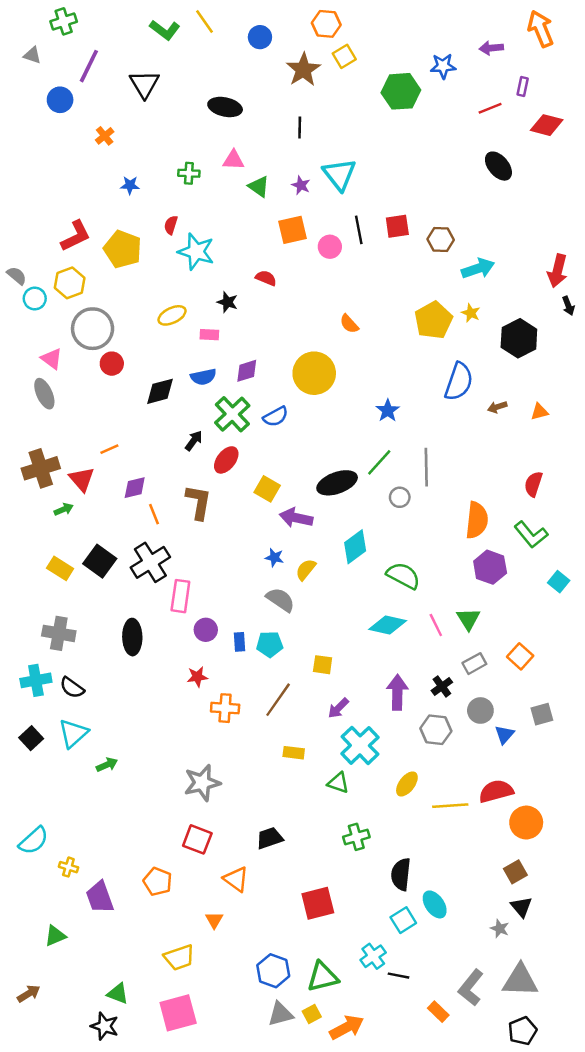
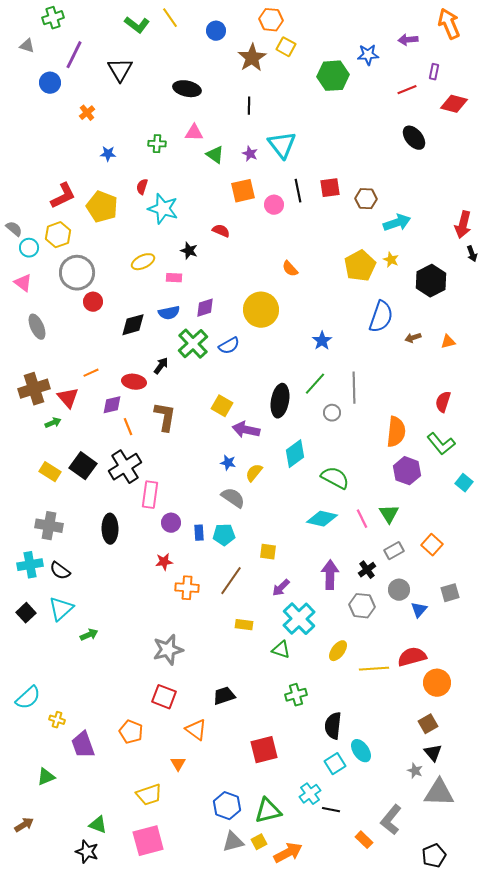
yellow square: (344, 56) -> (286, 47), turned -30
pink triangle: (52, 359) -> (23, 283), moved
red ellipse: (226, 460) -> (134, 382), moved, turned 60
black ellipse: (337, 483) -> (280, 401), turned -60
gray triangle: (520, 980) -> (439, 793), moved

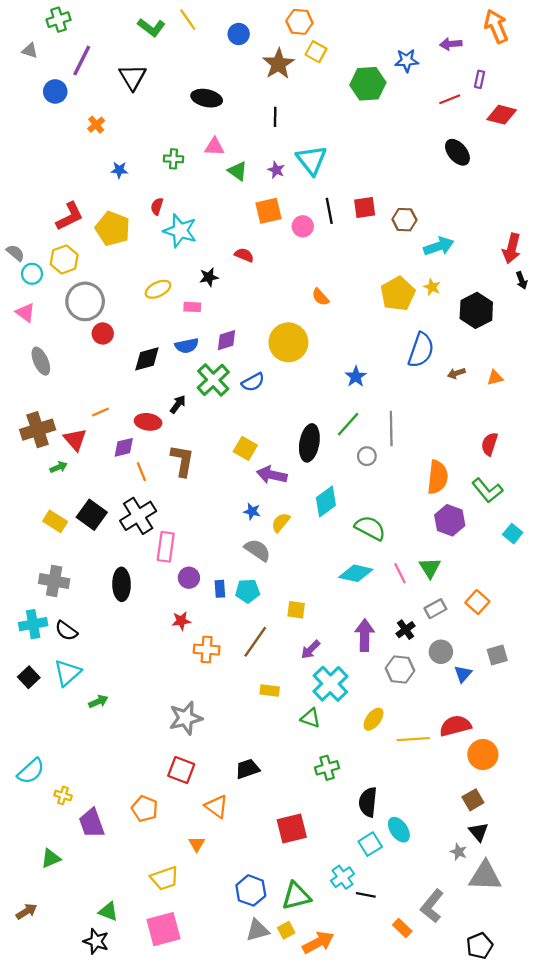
black star: (189, 251) -> (209, 277), turned -30

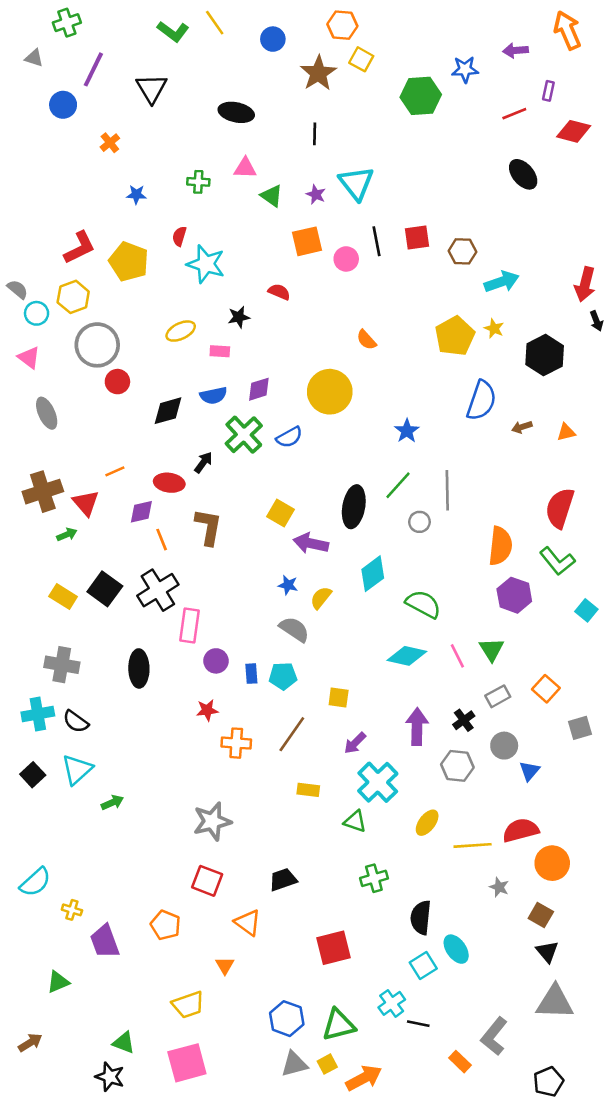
red semicircle: (490, 444) -> (560, 508), size x1.5
gray square: (497, 655) -> (580, 728), moved
brown square: (473, 800) -> (541, 915), turned -30
gray star: (459, 852) -> (499, 887), moved

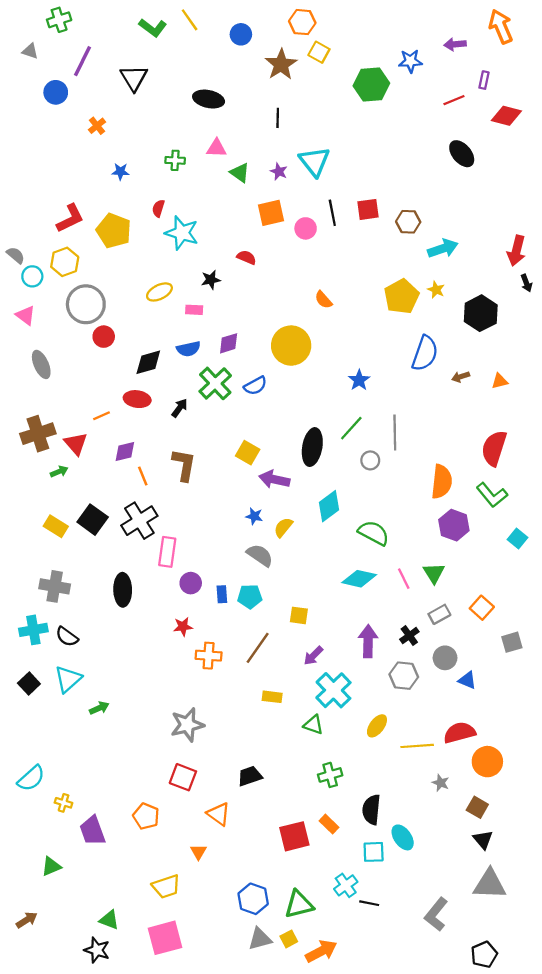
red ellipse: (169, 483) -> (137, 399), moved
blue triangle: (529, 771) -> (467, 680), turned -48
cyan square: (423, 965) -> (374, 852), turned 30
orange rectangle: (460, 1062) -> (329, 824), moved

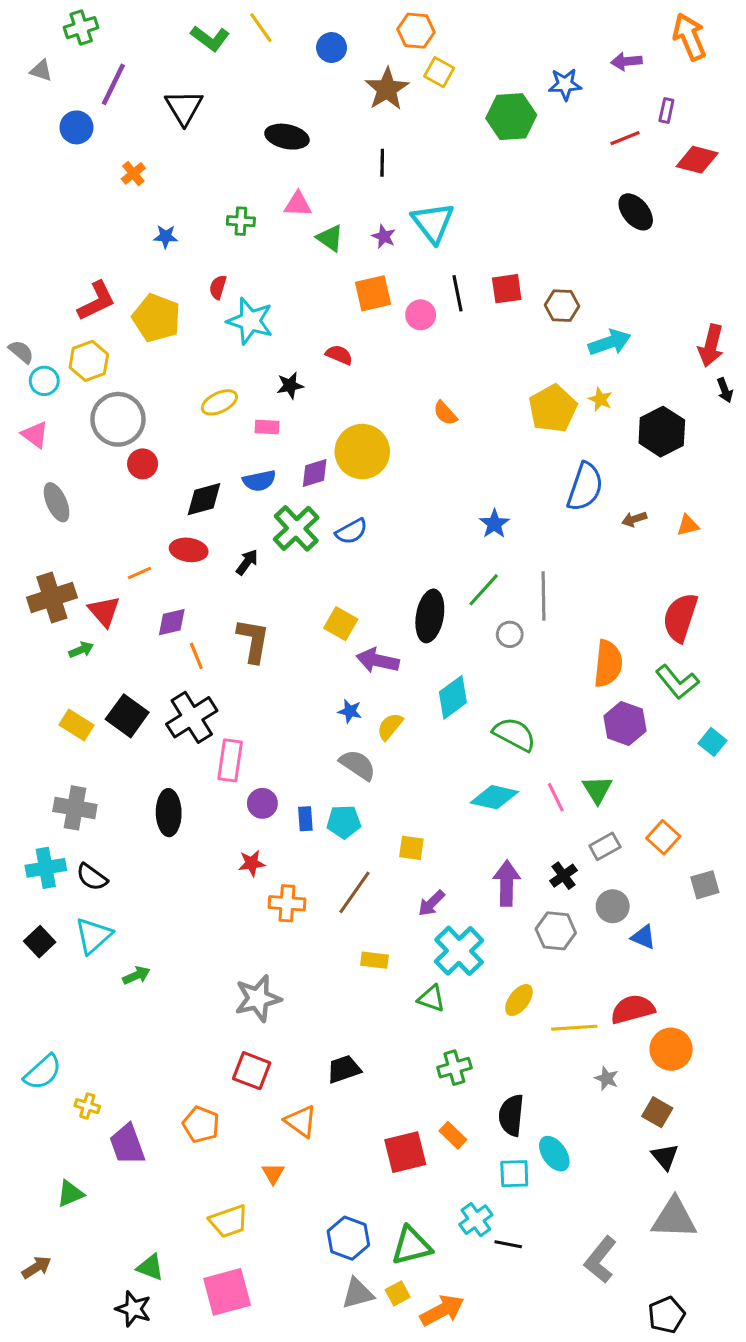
yellow circle: (291, 346) -> (362, 452), moved

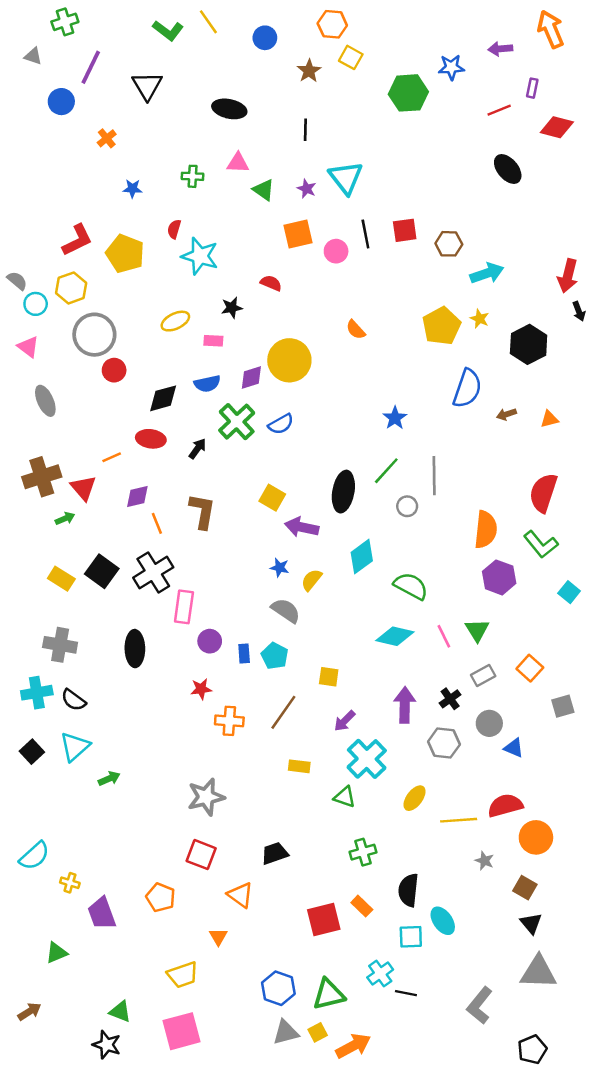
brown star: (387, 89) -> (309, 71), size x0.7
cyan pentagon: (344, 822) -> (275, 656), turned 30

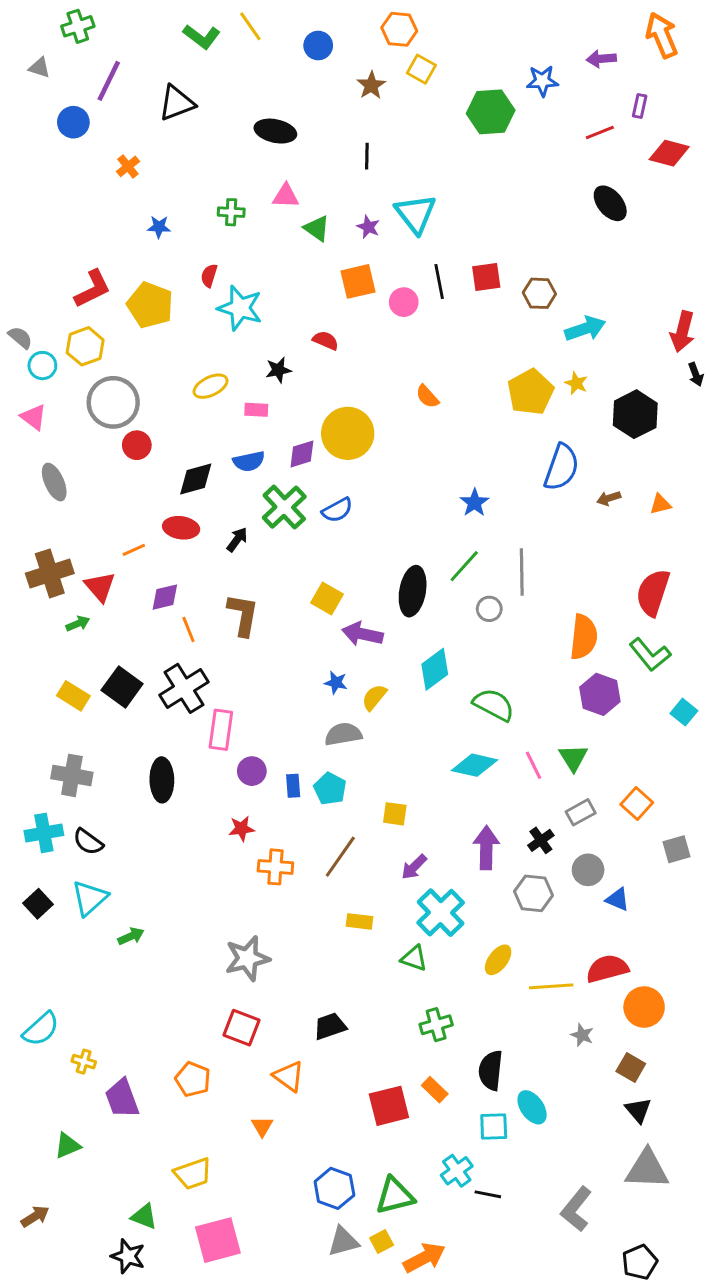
black triangle: (147, 86) -> (177, 103), turned 40
gray semicircle: (286, 611) -> (343, 734), turned -44
yellow trapezoid: (183, 975) -> (193, 1174), moved

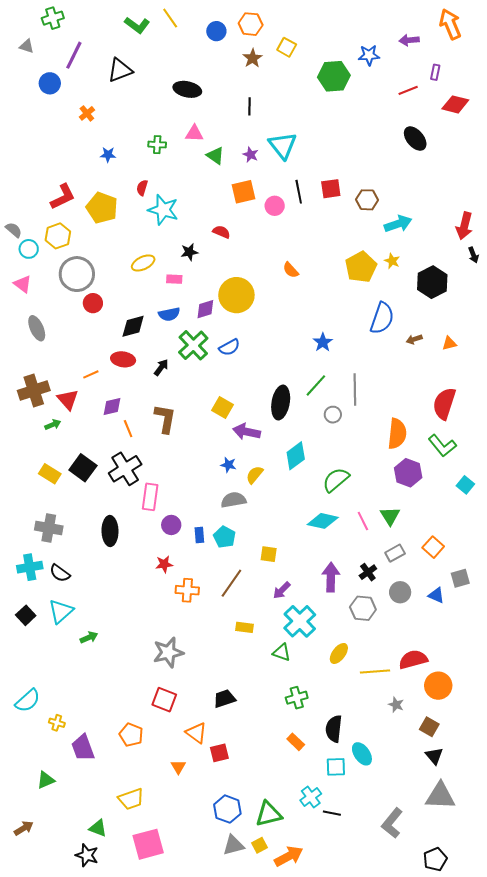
orange hexagon: (399, 29) -> (251, 24), moved
green semicircle: (494, 705) -> (336, 480), turned -68
blue triangle: (618, 899) -> (436, 595), moved
red square: (389, 1106) -> (219, 753), moved, size x0.7

